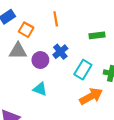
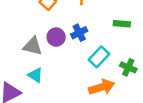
gray triangle: (18, 51) -> (33, 46), moved
cyan triangle: (40, 89) -> (35, 75), moved

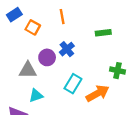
cyan rectangle: (99, 57) -> (73, 84), moved
cyan triangle: (35, 75) -> (36, 96), turned -40

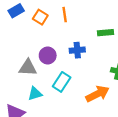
orange square: (33, 27) -> (40, 17), moved
blue cross: (67, 49) -> (77, 50), moved, turned 32
cyan rectangle: (73, 84) -> (62, 82), moved

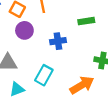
purple circle: (48, 55) -> (24, 30), moved

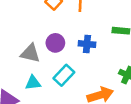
purple circle: (24, 30) -> (55, 43), moved

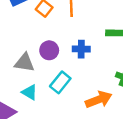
cyan triangle: (33, 83) -> (29, 92), turned 42

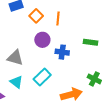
purple circle: (49, 50) -> (42, 40), moved

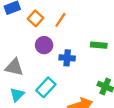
orange line: (58, 18) -> (60, 20), turned 32
cyan triangle: (16, 82) -> (17, 95), turned 40

